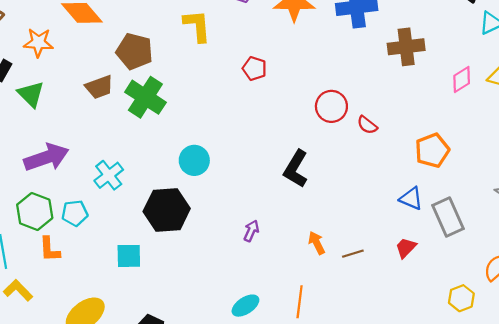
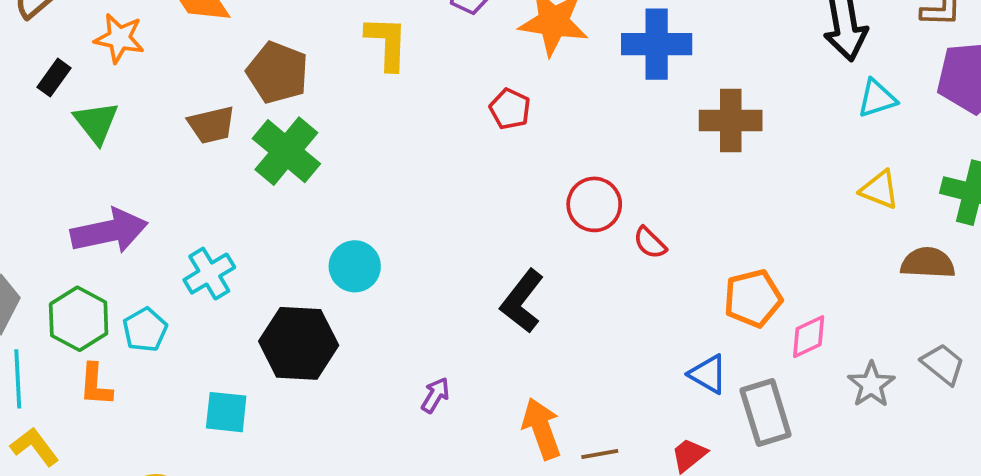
red pentagon: (254, 68) -> (510, 109), moved
pink diamond: (462, 80) -> (809, 337), moved
cyan pentagon: (75, 213) -> (145, 330), turned -30
orange arrow: (317, 243) -> (542, 429), size x1.5

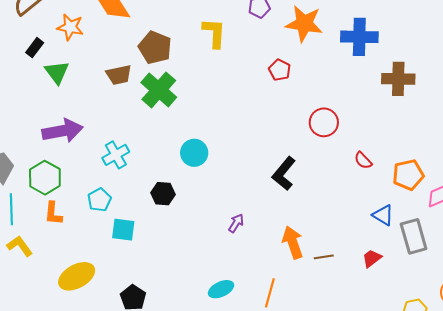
red semicircle: (650, 243) -> (363, 160), moved
cyan pentagon: (145, 330) -> (99, 200), moved
black hexagon: (299, 343) -> (163, 194), size x0.6

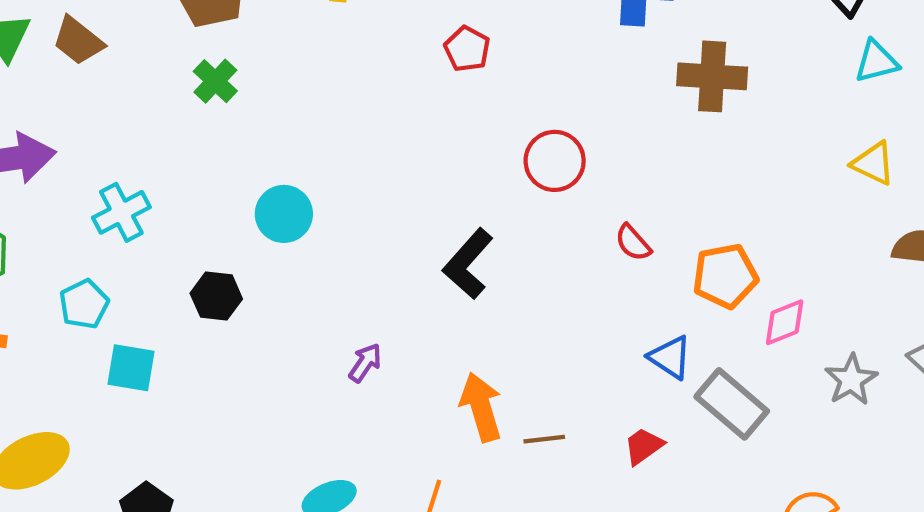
brown trapezoid: (119, 75) -> (78, 41), moved, turned 48
green cross: (159, 90) -> (215, 81), size x0.6
gray rectangle: (414, 236) -> (732, 404), turned -36

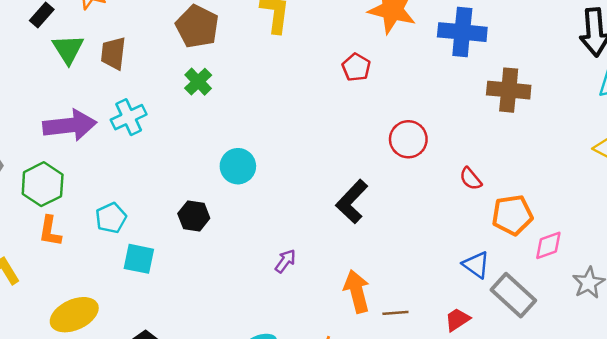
brown trapezoid: (78, 41) -> (113, 53), turned 56
cyan cross: (121, 212) -> (129, 117), moved
red semicircle: (633, 243) -> (471, 179), moved

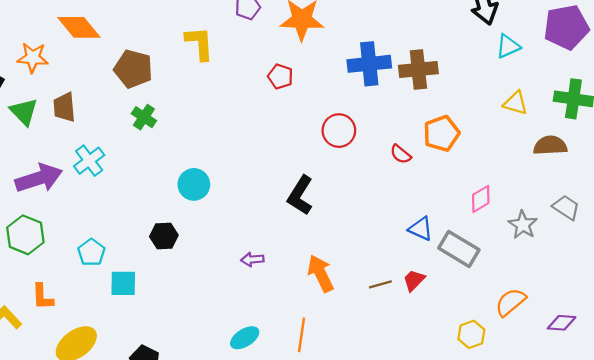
blue cross: (462, 32) -> (369, 64), moved
orange pentagon: (512, 215) -> (441, 133), moved
orange L-shape: (50, 231) -> (43, 297), moved
purple arrow: (285, 261) -> (252, 259), turned -120
brown line: (395, 313) -> (380, 284), moved

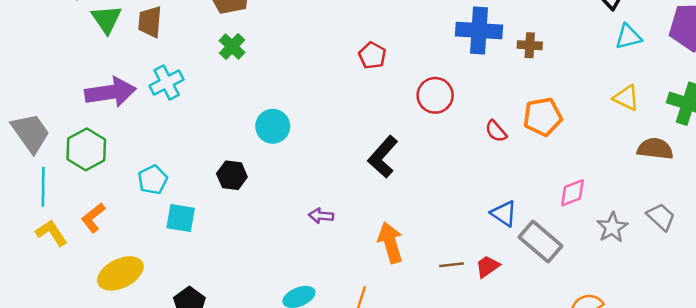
brown cross: (418, 69) -> (530, 45), size x0.6
red pentagon: (280, 76) -> (372, 55), moved
orange L-shape: (43, 297) -> (93, 218), turned 44

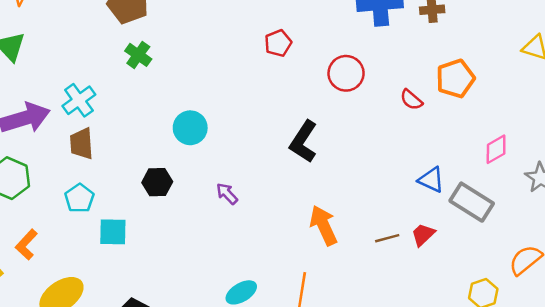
brown trapezoid: (150, 22) -> (81, 144), moved
red pentagon: (372, 55) -> (278, 43), turned 30
purple arrow: (321, 216) -> (227, 194), moved, turned 50

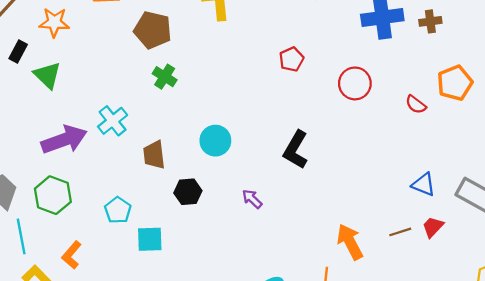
black L-shape: (304, 142) -> (296, 150), moved
brown trapezoid: (81, 144) -> (154, 155), moved
blue triangle: (431, 180) -> (424, 184), moved
orange arrow: (324, 225) -> (350, 242), moved

